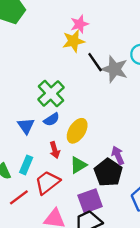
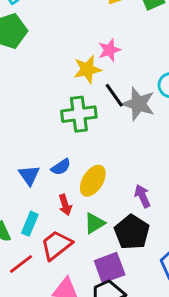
pink star: (80, 24) -> (109, 50), moved
green cross: (51, 93) -> (79, 114), moved, turned 36
purple arrow: (118, 155) -> (142, 196), moved

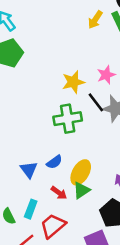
pink star: (109, 50) -> (106, 75), moved
red arrow: (65, 205) -> (59, 193), turned -35
green triangle: (94, 223) -> (81, 190), moved

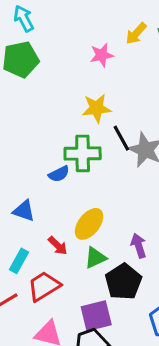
pink star: (106, 75) -> (102, 55), moved
blue semicircle: (54, 162) -> (59, 174), moved
blue triangle: (29, 170) -> (24, 211), turned -42
green triangle: (81, 190) -> (95, 258), moved

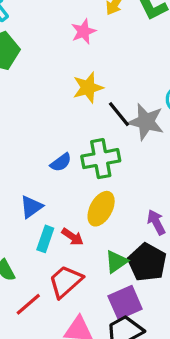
green cross: (83, 153) -> (101, 159), moved
blue triangle: (24, 211) -> (31, 207), turned -45
green triangle: (95, 258) -> (116, 262), moved
cyan rectangle: (19, 261) -> (45, 239), moved

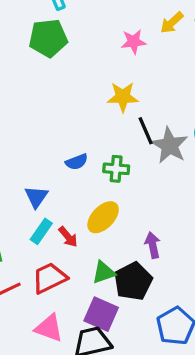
green cross: (101, 159) -> (116, 169), size x0.7
blue triangle: (31, 207) -> (36, 197), turned -35
purple square: (125, 303) -> (101, 314), turned 32

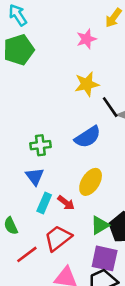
blue semicircle: (77, 162) -> (88, 137), moved, size x1.5
green cross: (116, 169) -> (40, 145), moved

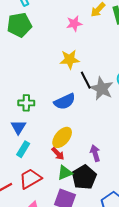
red arrow: (66, 203) -> (58, 154), moved

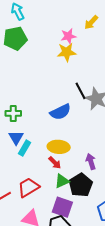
yellow star: (70, 59) -> (67, 52), moved
green cross: (26, 103) -> (13, 113), moved
yellow ellipse: (62, 137) -> (59, 147), turned 55
cyan rectangle: (23, 149) -> (24, 148), moved

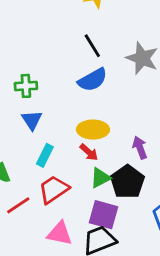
black line: (81, 91) -> (92, 46), moved
cyan rectangle: (24, 148) -> (45, 155), moved

